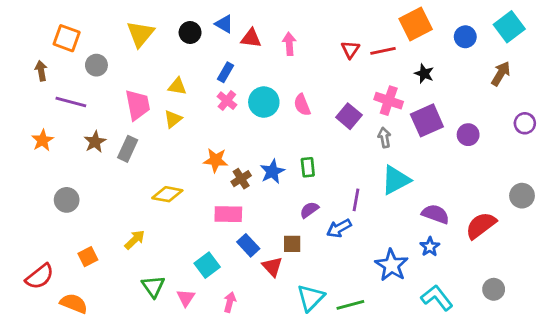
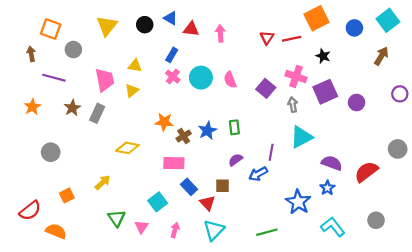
cyan triangle: (311, 298) -> (214, 230), moved

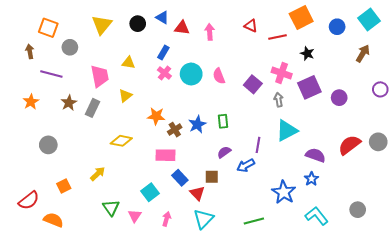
red triangle: (267, 38) -> (251, 26), moved, turned -40
yellow triangle: (132, 91) -> (125, 96), moved
red semicircle: (366, 172) -> (349, 145), moved

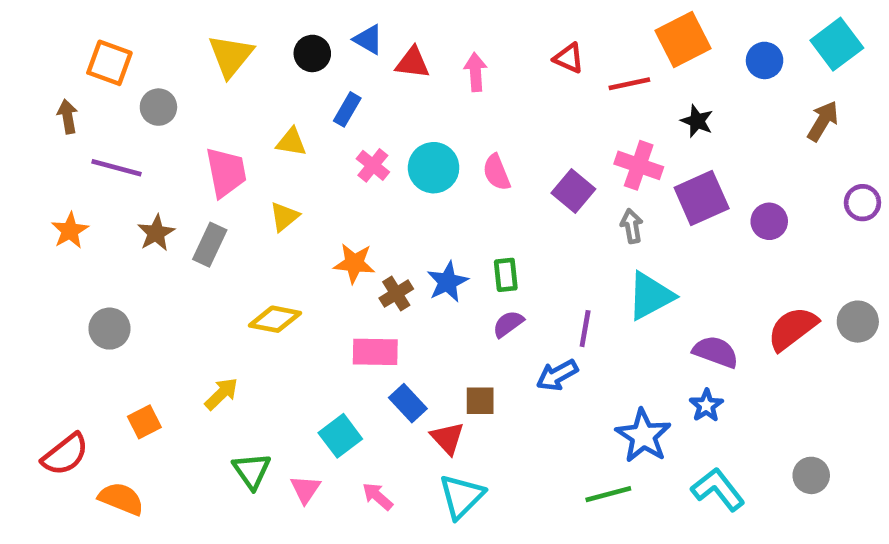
blue rectangle: (163, 52) -> (347, 109), moved
purple semicircle: (224, 152) -> (508, 324), moved
pink arrow: (166, 219) -> (378, 496), turned -64
green line: (254, 221) -> (608, 494), moved

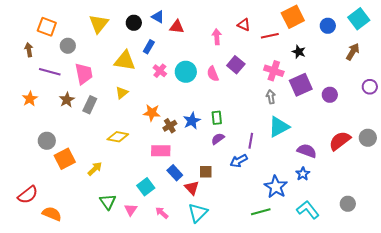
pink arrow: (475, 72) -> (217, 37), moved
yellow triangle: (291, 142) -> (125, 61), size x1.6
pink trapezoid: (226, 172) -> (84, 74), moved
purple square: (573, 191) -> (236, 65), moved
orange square: (144, 422) -> (65, 159), moved, size x1.5

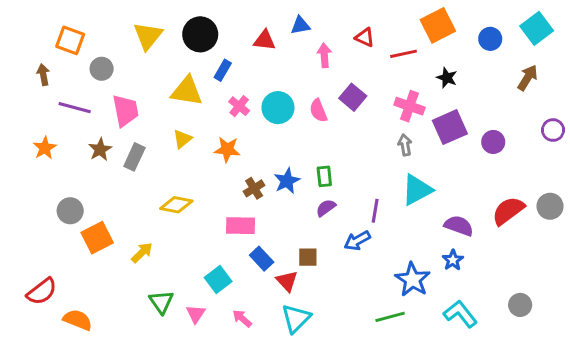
blue triangle: (158, 17) -> (300, 25), moved, turned -40
black circle: (134, 23) -> (200, 34), size x1.5
orange star: (152, 113) -> (227, 149), moved

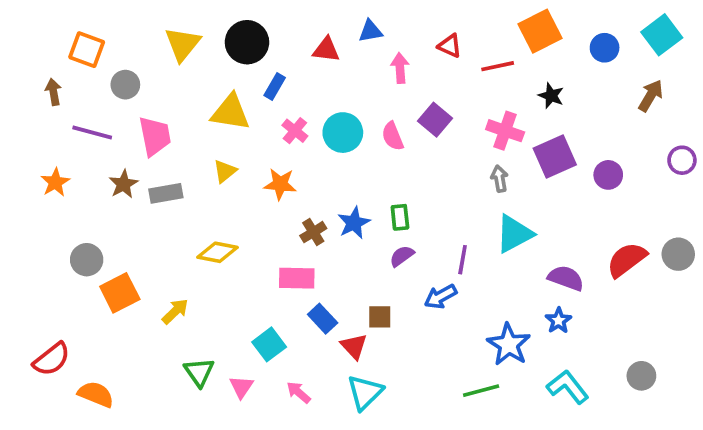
gray rectangle: (134, 157) -> (166, 193), turned 55

